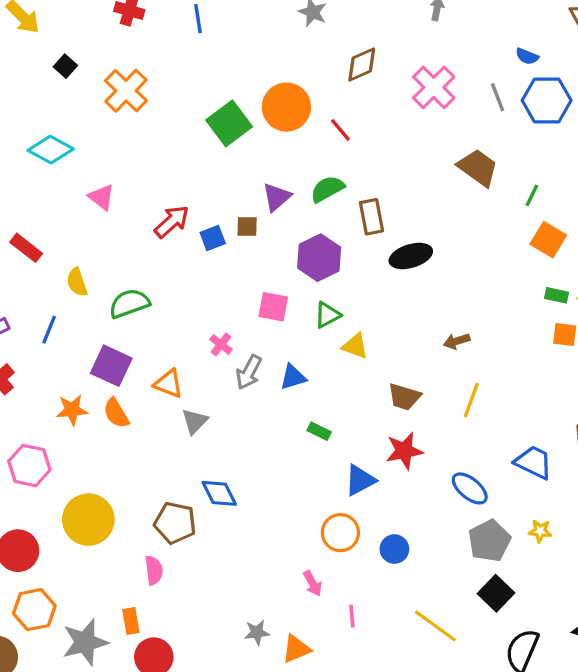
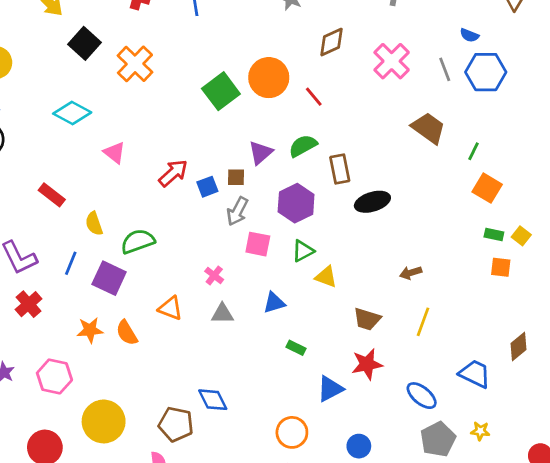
black square: (65, 66) -> (84, 43), size x1.6
purple square: (111, 366) -> (109, 278), moved
gray arrow: (249, 372) -> (237, 211), moved
gray triangle: (195, 421) -> (222, 314), moved, turned 45
orange circle: (340, 533) -> (292, 432), moved

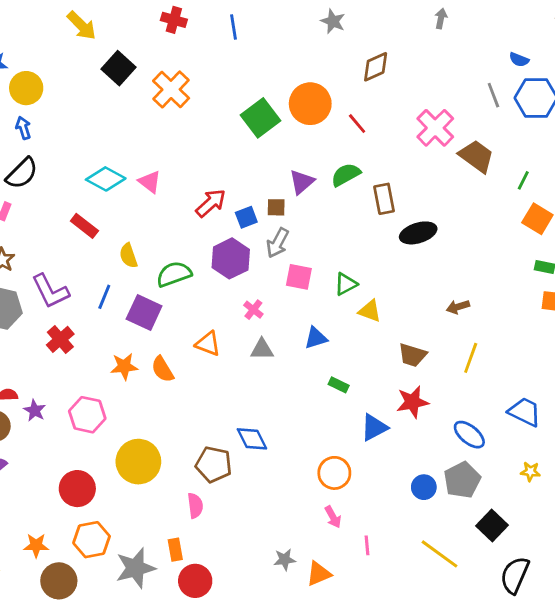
pink cross: (392, 61) -> (435, 128), moved
cyan diamond: (72, 113) -> (106, 179), moved
purple hexagon: (296, 203) -> (231, 258), moved
gray pentagon: (438, 439) -> (462, 480), moved
blue circle: (359, 446) -> (424, 487), moved

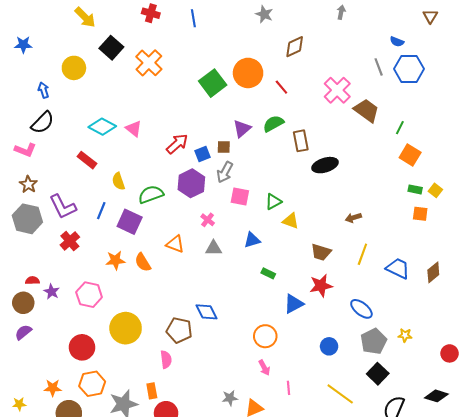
yellow circle: (26, 88) -> (74, 68), moved
blue trapezoid: (525, 412) -> (398, 268), moved
gray pentagon: (462, 480) -> (374, 341), moved

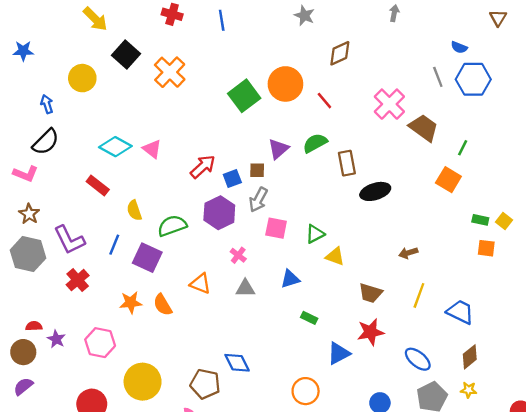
orange square: (410, 155) -> (448, 180), moved
brown diamond: (433, 272) -> (470, 357), moved

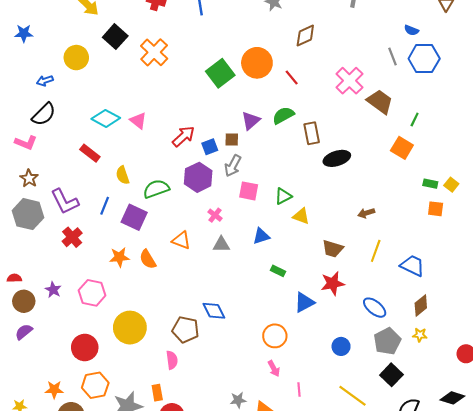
blue arrow: (47, 104) -> (45, 81), turned -91
red semicircle: (34, 326) -> (14, 278), moved

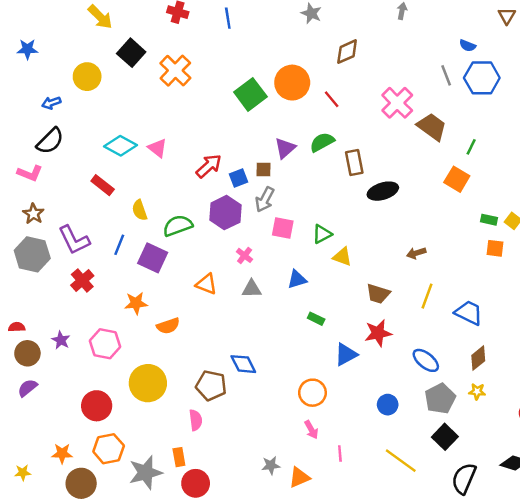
orange semicircle: (148, 259) -> (168, 326), moved, turned -78

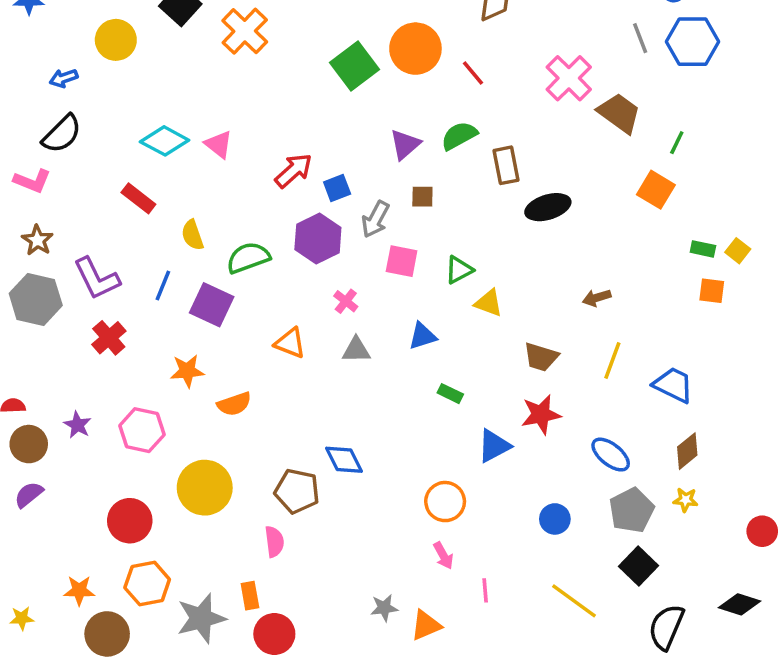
brown square: (264, 170) -> (422, 197), moved

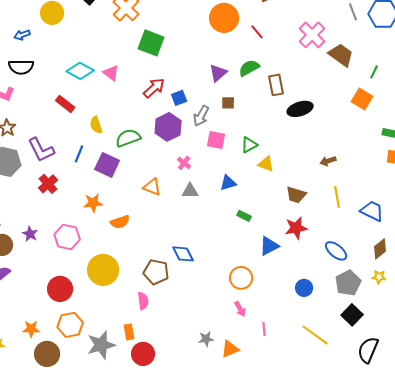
green square: (355, 66) -> (151, 43), moved, turned -32
black semicircle: (62, 134) -> (21, 67), turned 45
yellow line: (612, 360) -> (337, 197), turned -30

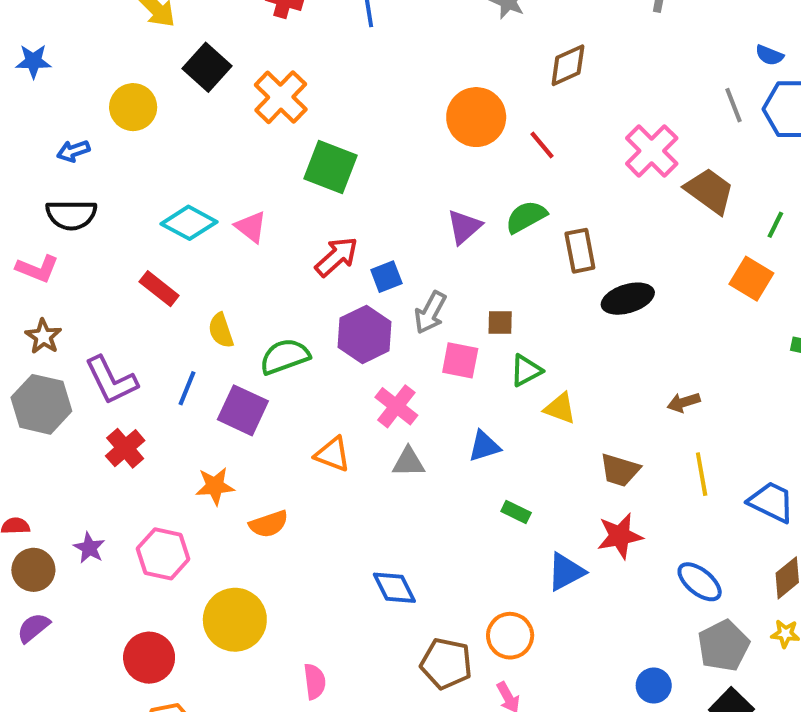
brown square: (228, 103) -> (500, 323), moved
pink cross: (184, 163) -> (396, 406), size x1.5
brown pentagon: (156, 272) -> (446, 664), moved
blue circle: (304, 288) -> (654, 686), moved

